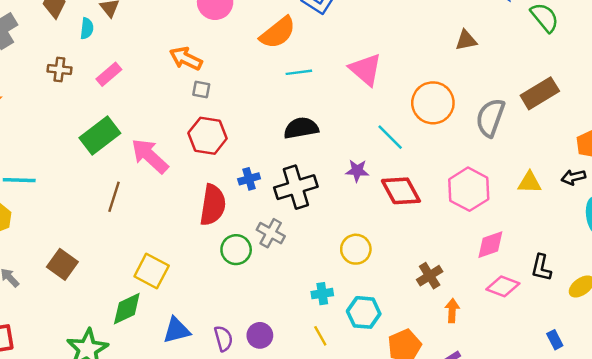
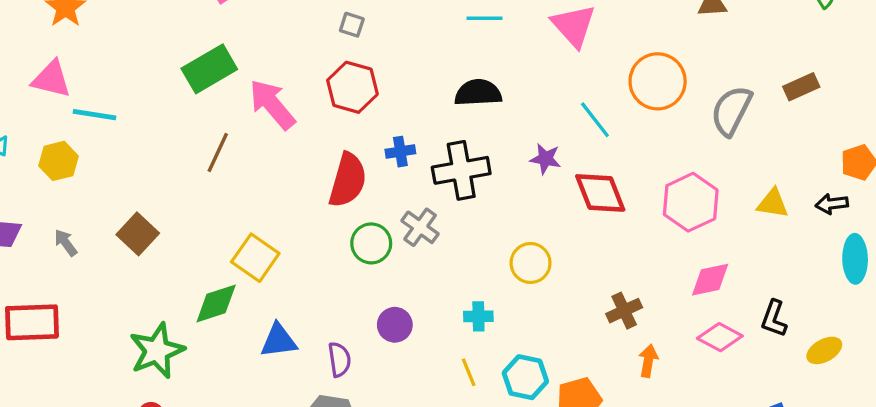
brown rectangle: (540, 93) -> (801, 87), size x0.7
cyan hexagon: (364, 312) -> (525, 377), moved
purple circle: (260, 335) -> (395, 325), moved

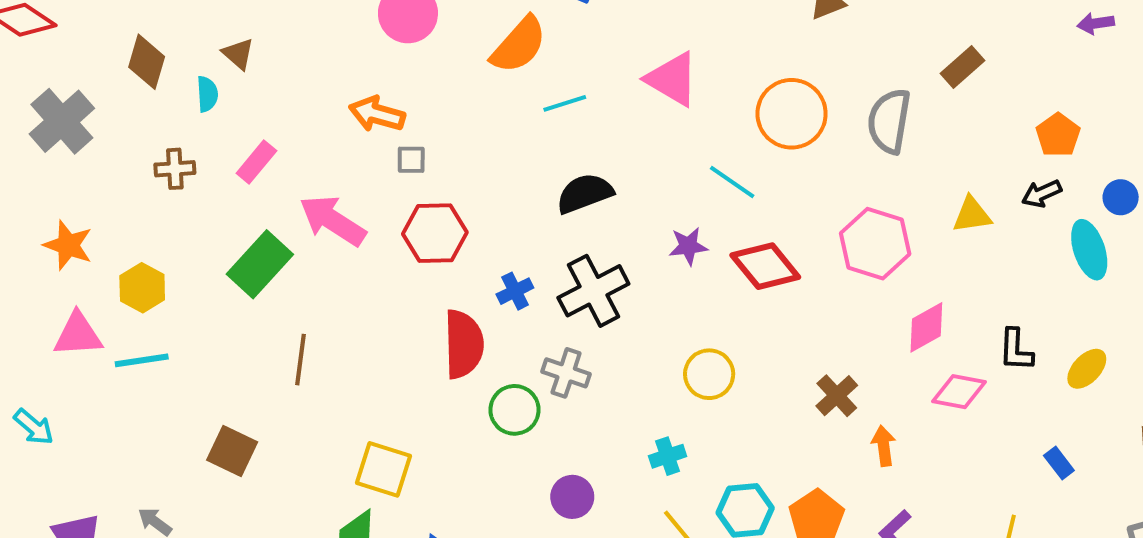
pink arrow: (272, 104) -> (333, 220), moved
yellow hexagon: (58, 161) -> (142, 288), moved
brown square: (138, 234) -> (232, 451), moved

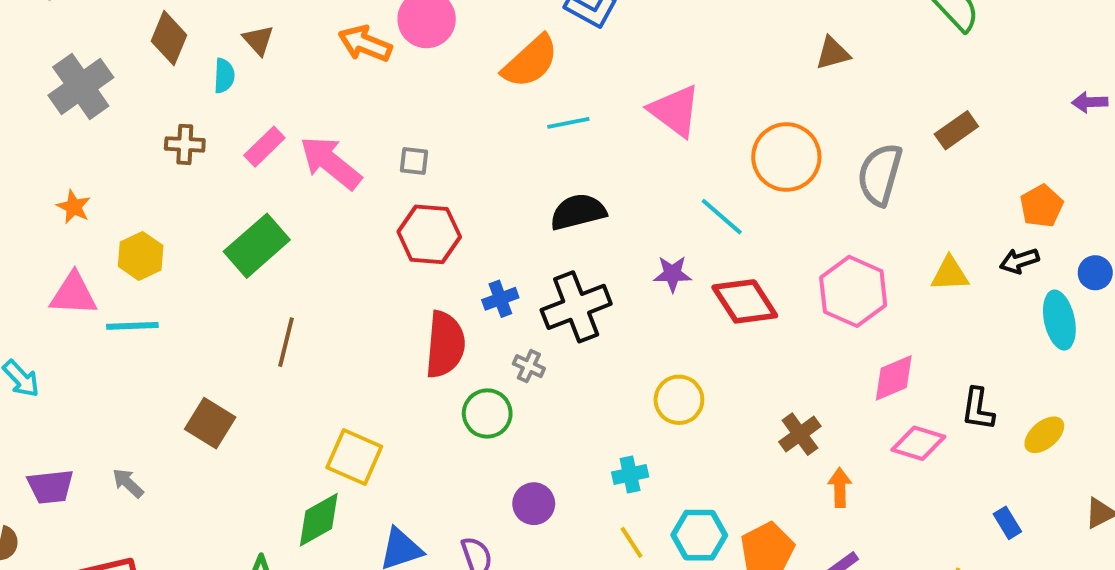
orange arrow: (377, 114) -> (365, 44), moved
pink arrow: (333, 220) -> (331, 163), moved
orange star: (68, 245) -> (74, 207), size x0.7
gray cross: (566, 373) -> (529, 366), moved, size x0.7

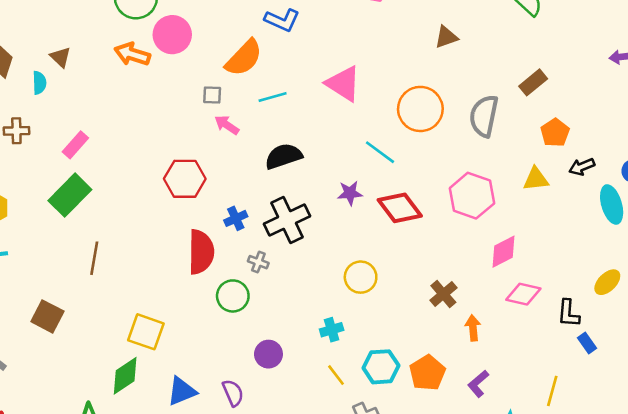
pink rectangle: (264, 147) -> (75, 145), moved
gray square: (414, 161) -> (212, 95), moved
pink arrow: (331, 163) -> (227, 125), moved, size x0.6
orange pentagon: (1041, 206) -> (555, 133), moved
black L-shape: (978, 409) -> (568, 313), moved

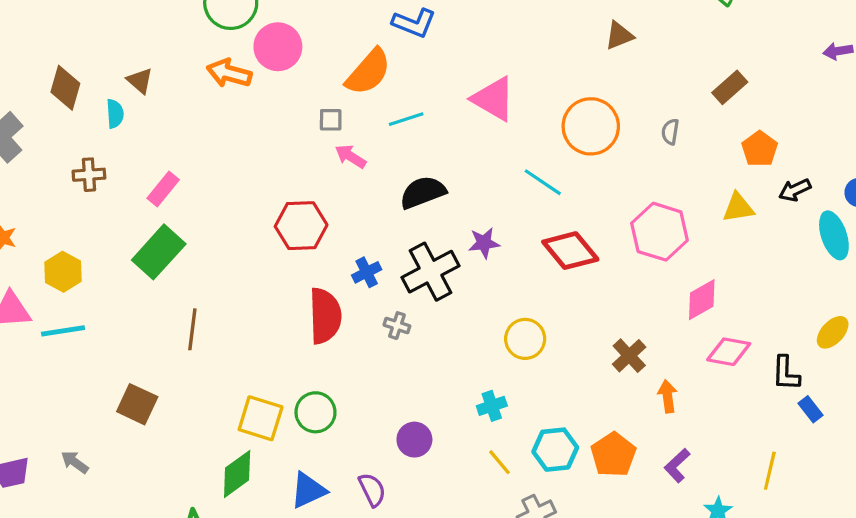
gray semicircle: (484, 116) -> (670, 132), size x0.5
purple star: (350, 193) -> (484, 243), moved
green circle: (233, 296) -> (315, 412), moved

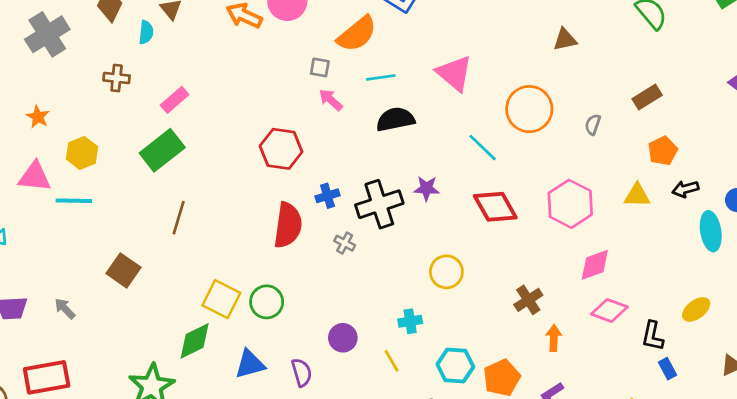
black semicircle: (423, 192) -> (395, 119), moved
yellow line: (500, 462) -> (391, 361), moved

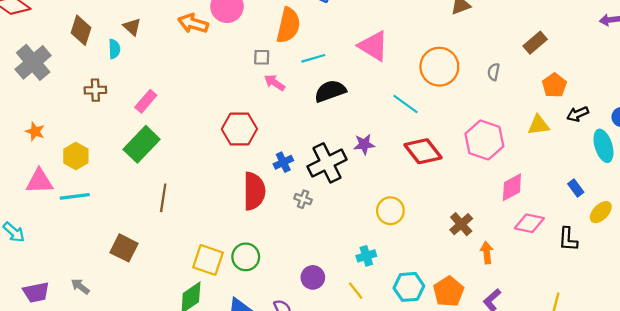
orange semicircle: (357, 34) -> (288, 25), turned -30
blue rectangle: (667, 369) -> (576, 188), moved

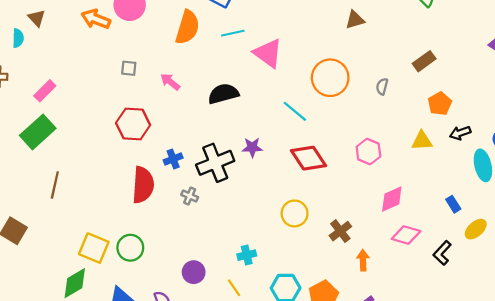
gray square: (262, 57) -> (129, 68), moved
cyan line: (313, 58) -> (233, 33), moved
pink hexagon: (484, 140) -> (368, 152), size x0.7
yellow circle: (390, 211) -> (295, 213), moved
black L-shape: (568, 239) -> (442, 253), turned 35

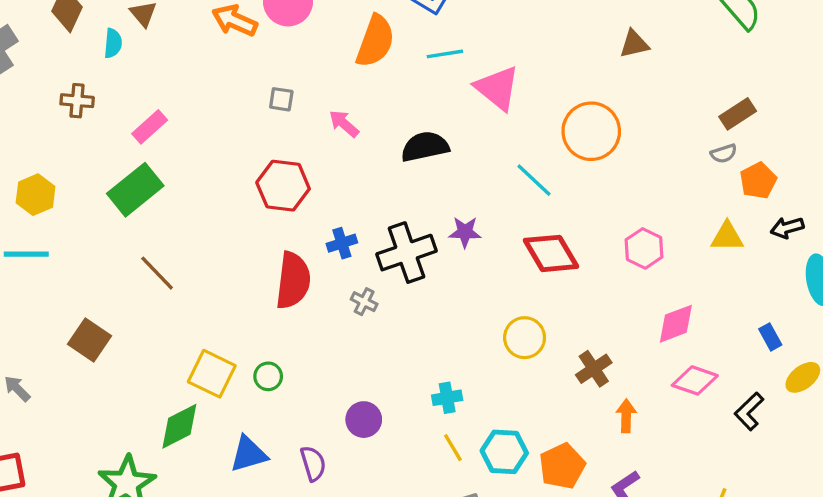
gray semicircle: (382, 86) -> (724, 153), moved, turned -126
brown line: (55, 185) -> (157, 273), turned -60
green circle: (130, 248) -> (268, 376), size x0.7
yellow line: (234, 288) -> (453, 448), moved

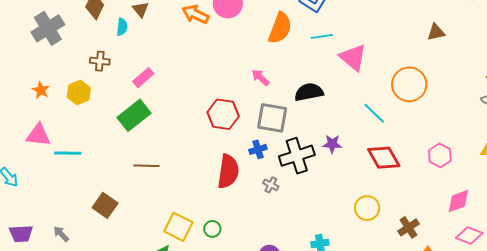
gray square: (281, 99) -> (272, 118), moved, size x2.0
yellow hexagon: (36, 195) -> (79, 92), moved
brown line: (157, 273) -> (146, 166), turned -45

